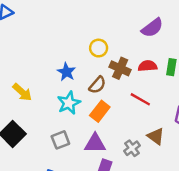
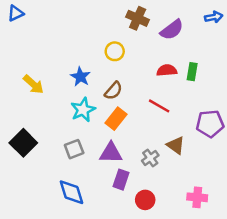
brown cross: (120, 68) -> (138, 18), moved
yellow arrow: (22, 92) -> (33, 84), moved

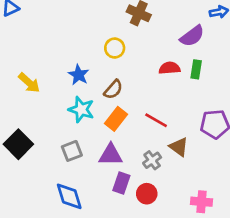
purple semicircle: (172, 30) -> (192, 36), moved
red line: (159, 106) -> (156, 120), moved
cyan star: (83, 110) -> (81, 109), turned -30
red circle: (145, 200) -> (147, 194), moved

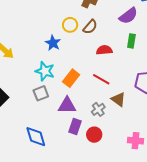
red semicircle: (169, 68) -> (104, 50), moved
blue star: (79, 75) -> (53, 43), moved
brown semicircle: (113, 89) -> (90, 27), moved
gray square: (72, 151) -> (41, 93), moved

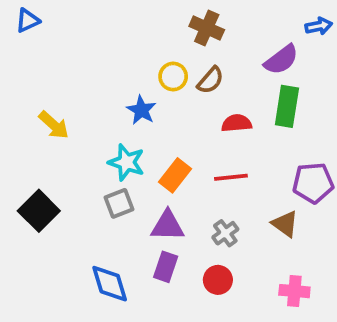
green rectangle: (131, 41) -> (287, 106), size x1.5
red line: (101, 79) -> (231, 177), turned -36
brown triangle: (118, 99) -> (285, 224), moved
purple rectangle: (75, 127) -> (166, 267), moved

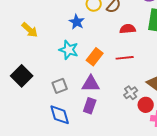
gray square: (119, 203) -> (60, 86), moved
gray cross: (225, 233) -> (131, 93), moved
red circle: (218, 280) -> (146, 105), moved

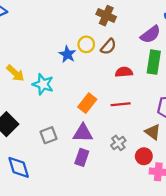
blue star: (77, 22) -> (67, 54), moved
cyan star: (69, 50) -> (43, 84), moved
gray cross: (131, 93) -> (118, 143), moved
blue diamond: (60, 115) -> (19, 167), moved

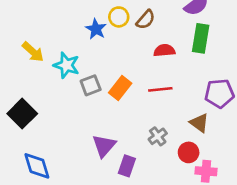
purple triangle: (83, 133) -> (104, 146), moved, turned -50
gray square: (49, 135) -> (91, 85), moved
purple rectangle: (82, 157) -> (127, 166), moved

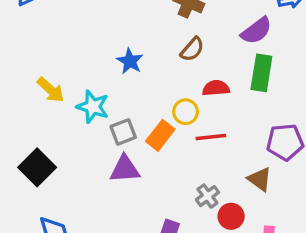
yellow circle: (119, 17) -> (186, 112), moved
purple triangle: (104, 146) -> (125, 169), moved, turned 45
red circle: (189, 152) -> (231, 216), moved

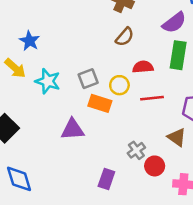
blue star: (130, 61) -> (29, 41), moved
gray square: (123, 132) -> (88, 79), moved
orange rectangle: (160, 135) -> (100, 103), turned 70
red line: (211, 137) -> (152, 98), moved

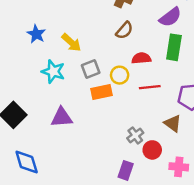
yellow arrow: (15, 68) -> (71, 42), moved
orange rectangle: (100, 103) -> (101, 92), turned -30
purple triangle: (73, 129) -> (62, 117), moved
purple rectangle: (106, 179) -> (126, 170), moved

